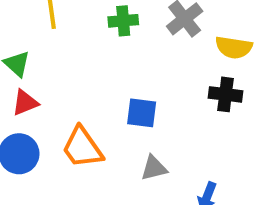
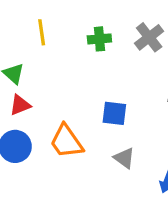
gray triangle: (154, 168) -> (124, 158), turned 50

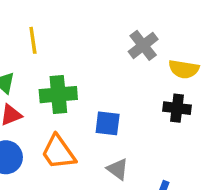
green cross: (99, 39) -> (58, 95), moved, size x1.5

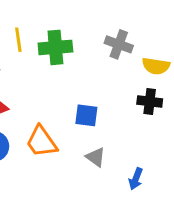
gray cross: (143, 45) -> (119, 44), turned -32
green cross: (58, 95) -> (55, 47), moved

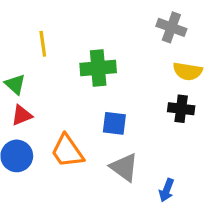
gray cross: (119, 44) -> (171, 27), moved
green cross: (55, 47) -> (98, 68), moved
gray triangle: (96, 157) -> (124, 167), size x1.4

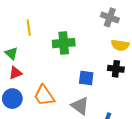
blue square: (114, 123) -> (86, 78), moved

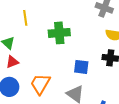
orange trapezoid: (44, 95) -> (40, 84), turned 65

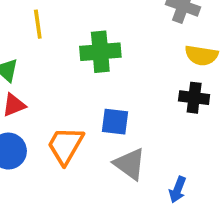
blue square: (81, 67) -> (115, 122), moved

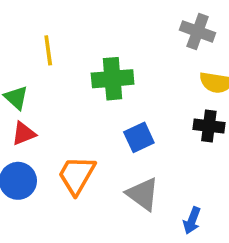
blue square: (115, 122) -> (139, 137), moved, turned -32

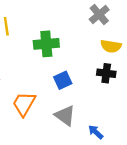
gray cross: (198, 31) -> (99, 14), turned 30
blue arrow: (192, 221) -> (96, 132), turned 112

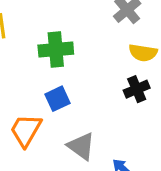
black cross: (106, 73) -> (137, 89), turned -30
blue square: (63, 80) -> (57, 99), moved

